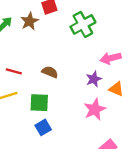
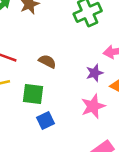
blue square: (43, 127) -> (46, 121), moved

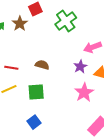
blue square: (46, 121) -> (34, 122), moved

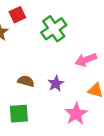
purple star: (80, 67) -> (56, 84), moved

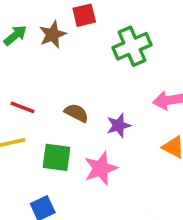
pink star: (76, 114) -> (101, 168), moved

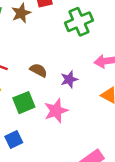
green square: (57, 157) -> (24, 103), turned -30

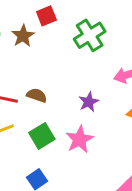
brown semicircle: (38, 70) -> (37, 95), moved

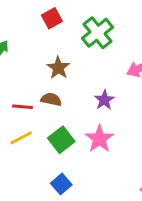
brown star: (23, 36) -> (58, 68), moved

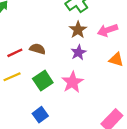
brown star: (58, 68) -> (78, 30), moved
red line: (22, 107) -> (15, 53), turned -35

